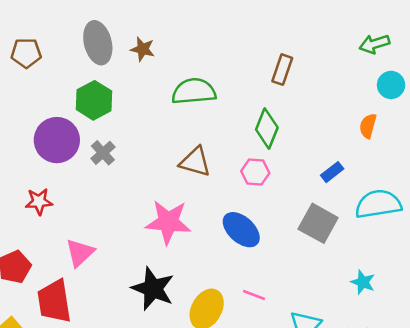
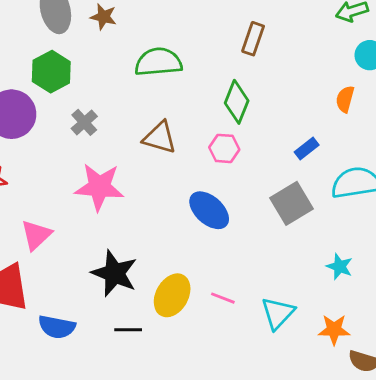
gray cross: (103, 153) -> (84, 122), moved
pink star: (168, 222) -> (99, 187), moved
gray square: (318, 223) -> (292, 203), turned 30
pink line: (254, 295) -> (223, 298), moved

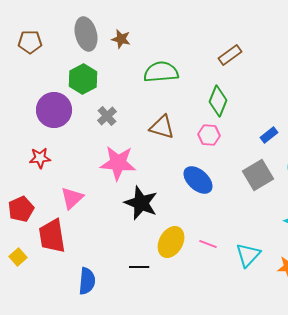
brown rectangle: (253, 39) -> (230, 55), turned 35
black star: (114, 273) -> (141, 203), moved
blue semicircle: (57, 327) -> (87, 281), moved, turned -96

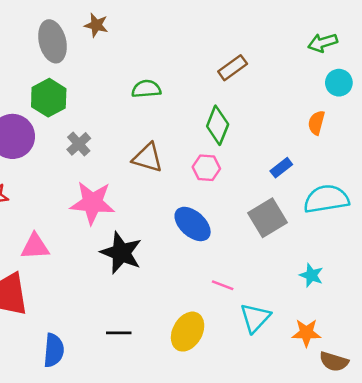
brown star: (121, 39) -> (96, 25), moved
green semicircle: (161, 72) -> (146, 89), size x0.7
pink triangle: (72, 198) -> (35, 247), turned 40
yellow ellipse: (171, 242) -> (188, 332), moved
pink line: (208, 244) -> (223, 285), moved

